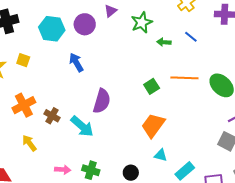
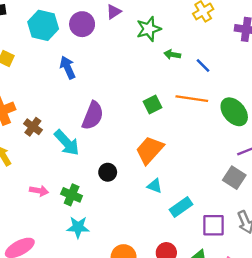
blue line: (191, 37) -> (203, 65), moved
black circle: (131, 173) -> (108, 172), moved

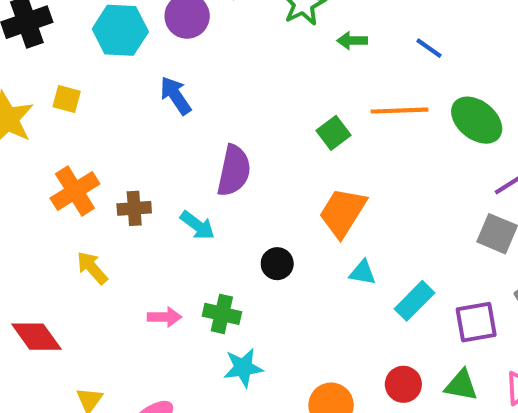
blue line: (203, 65) -> (429, 48), moved
brown cross: (33, 127) -> (134, 208), turned -30
cyan arrow: (67, 143) -> (198, 225), size x0.7

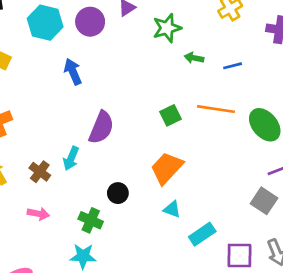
blue line: (429, 48) -> (233, 66), moved, turned -60
brown cross: (134, 208) -> (40, 172), moved, turned 30
cyan arrow: (198, 225) -> (71, 158), turned 65
green cross: (222, 314) -> (91, 220), moved

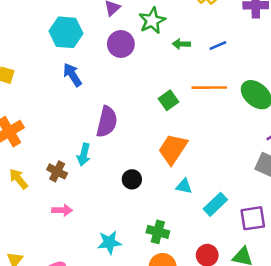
purple circle: (90, 22) -> (121, 44), moved
cyan hexagon: (45, 23) -> (66, 32), moved
green cross: (91, 220) -> (158, 232), moved

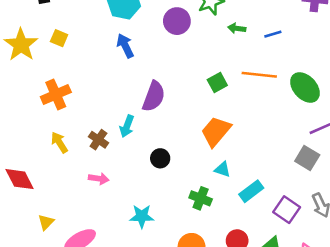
black circle: (132, 179) -> (160, 158), moved
purple square: (253, 218) -> (287, 210), turned 36
green cross: (158, 232) -> (201, 198), moved

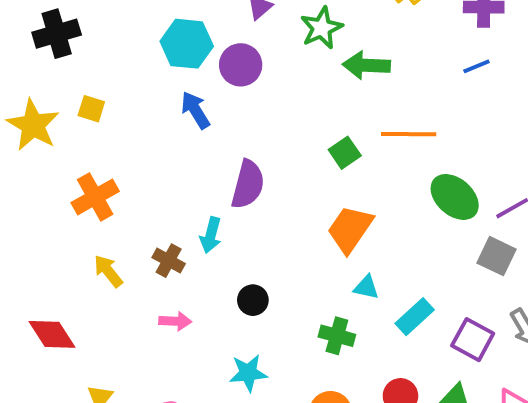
purple circle: (177, 21) -> (241, 65), moved
green arrow: (237, 28) -> (366, 65), size x1.6
blue line: (273, 34) -> (476, 66), moved
green ellipse: (305, 87) -> (455, 197), moved
black circle: (160, 158) -> (253, 300), moved

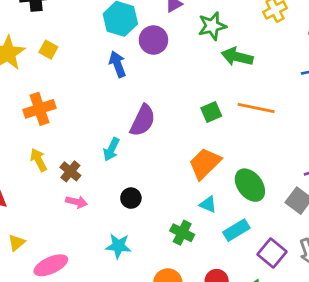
green ellipse: (455, 197) -> (250, 185), moved
brown cross: (169, 261) -> (70, 171), moved

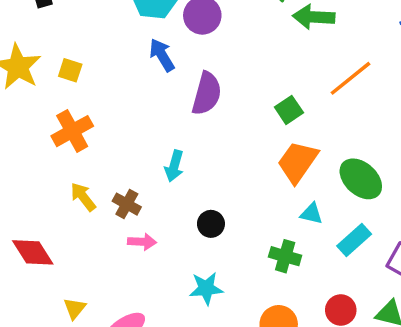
yellow square: (48, 50) -> (70, 70), moved
orange line: (256, 108) -> (350, 78), turned -40
green square: (211, 112) -> (289, 110), moved
purple semicircle: (143, 120) -> (207, 94), moved

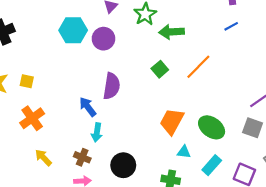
blue arrow: (162, 55) -> (88, 107), moved
green square: (289, 110) -> (160, 69), moved
brown cross: (127, 204) -> (82, 157), moved
black circle: (211, 224) -> (123, 165), size x1.5

